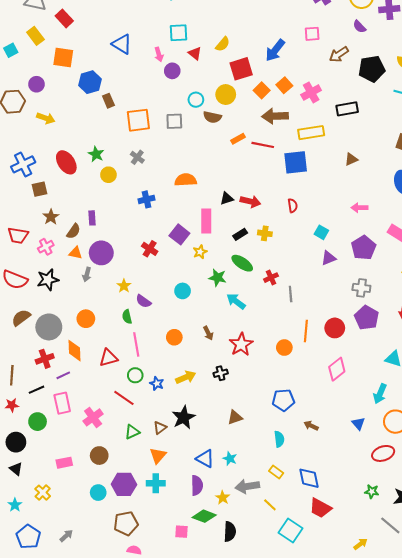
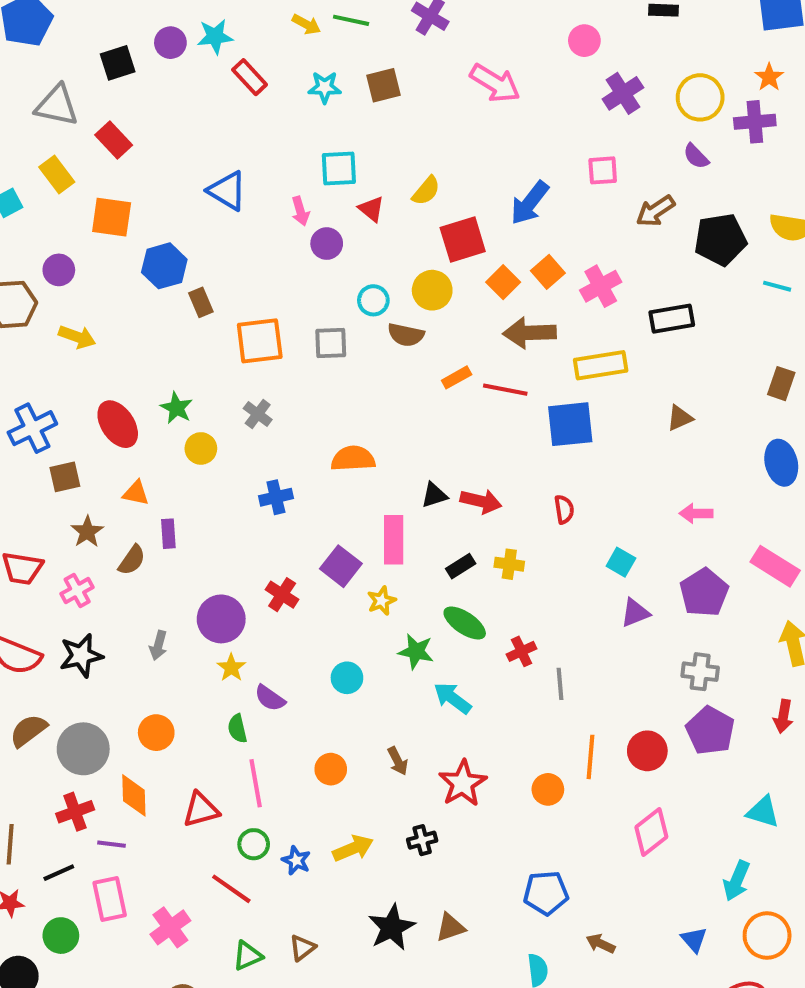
orange triangle: (76, 253) -> (136, 493), moved
purple circle: (101, 253) -> (221, 619), moved
purple line: (63, 375) -> (112, 844), turned 32
black star: (184, 417) -> (392, 927), moved

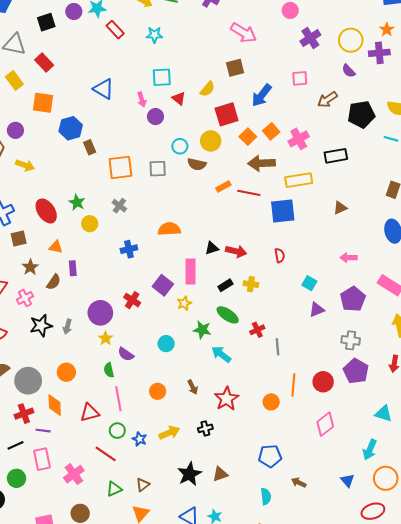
brown square: (384, 85) -> (235, 68), moved
black star: (81, 655) -> (41, 326), moved

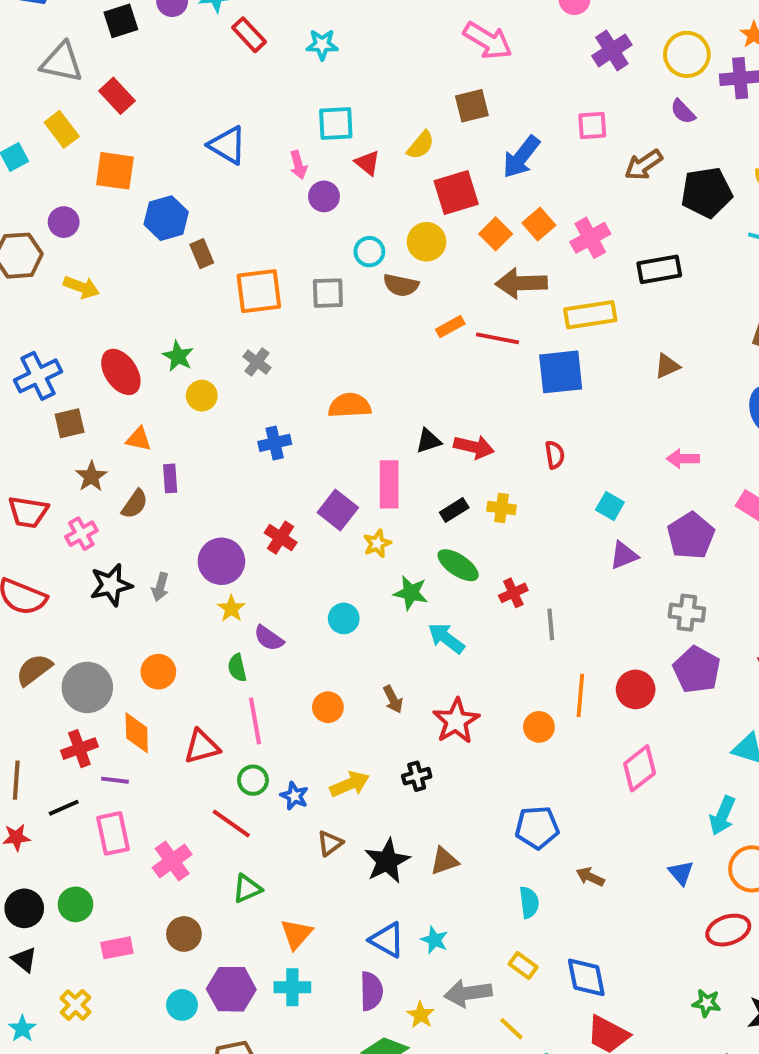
green circle: (16, 478) -> (76, 904), moved
brown triangle: (143, 485) -> (330, 843), moved

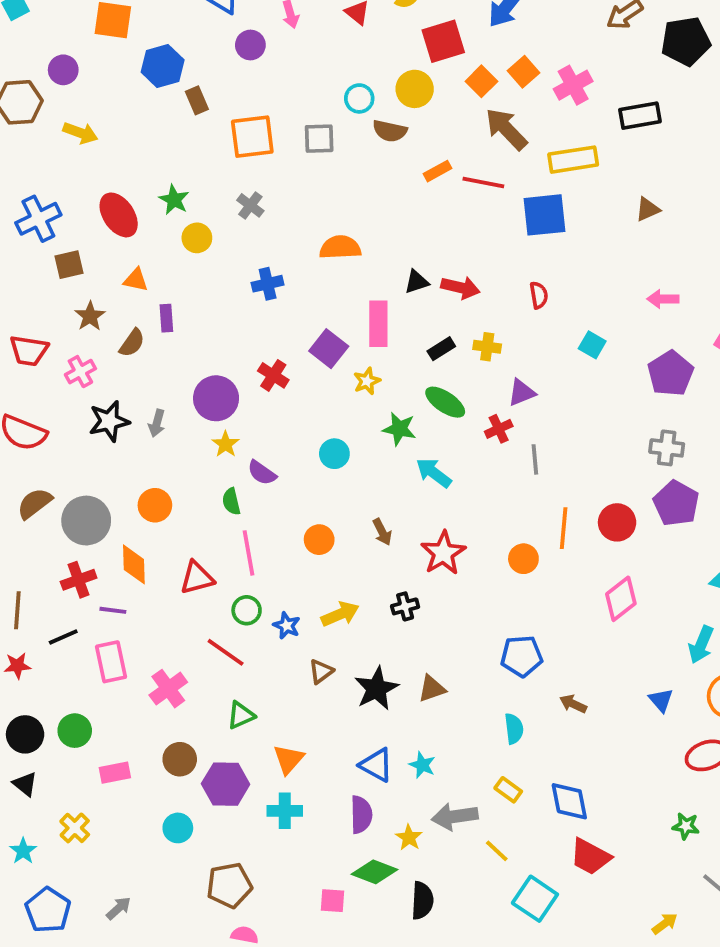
purple circle: (324, 196) -> (250, 45), moved
brown arrow: (521, 283) -> (506, 129), turned 48
purple triangle: (624, 555) -> (522, 393), moved
purple hexagon: (231, 989) -> (226, 784), moved

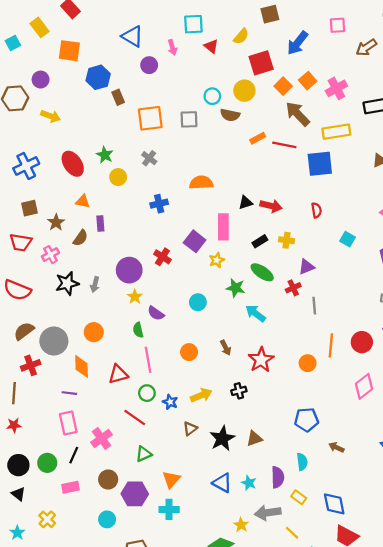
brown square: (69, 265) -> (29, 208), moved
red cross: (79, 580) -> (31, 365), moved
black line: (63, 637) -> (74, 455), moved, turned -42
purple semicircle: (361, 815) -> (278, 477), moved

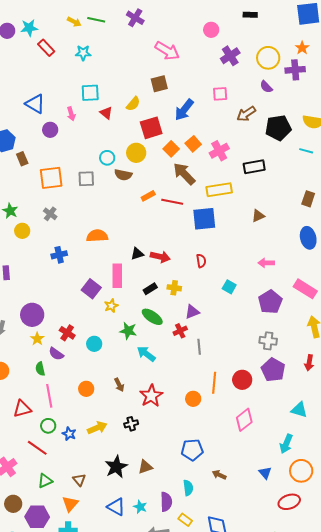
red cross: (162, 257) -> (67, 333), moved
brown triangle: (190, 429) -> (79, 480), moved, turned -32

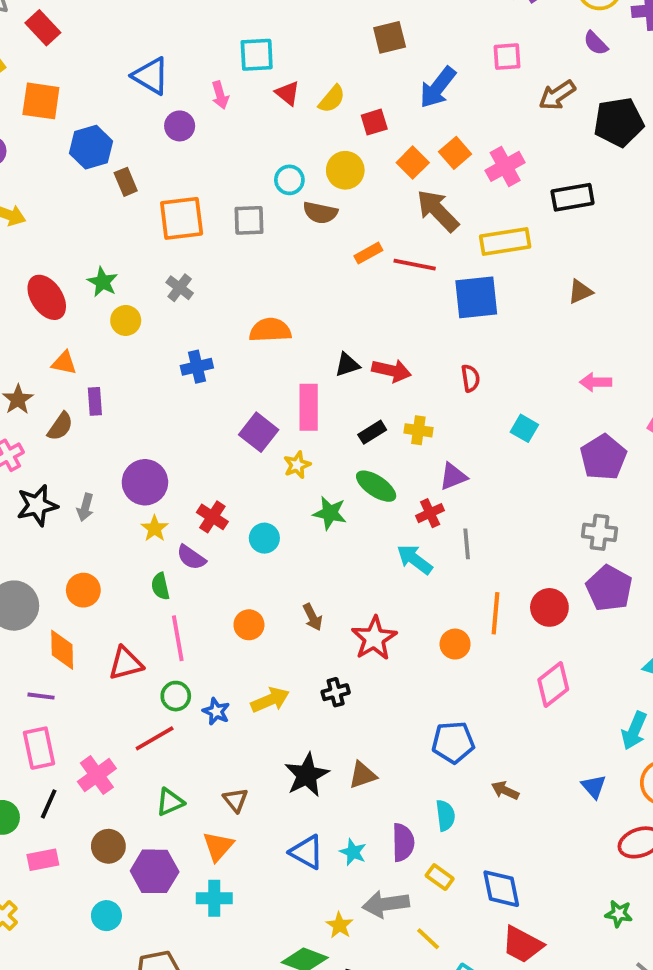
yellow semicircle: (133, 104) -> (332, 99), moved
red square: (151, 128) -> (374, 122), size x0.6
cyan arrow: (146, 354) -> (415, 559), moved
red line: (37, 448) -> (155, 738), turned -65

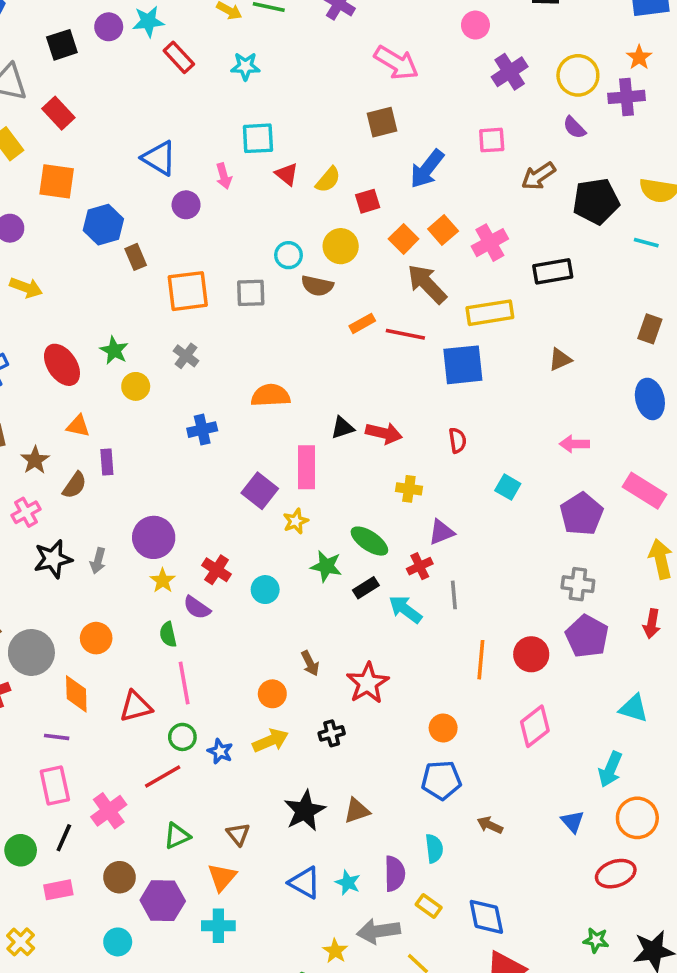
black rectangle: (372, 432) -> (366, 588), moved
orange circle: (249, 625) -> (272, 694), moved
orange circle: (455, 644) -> (443, 728), moved

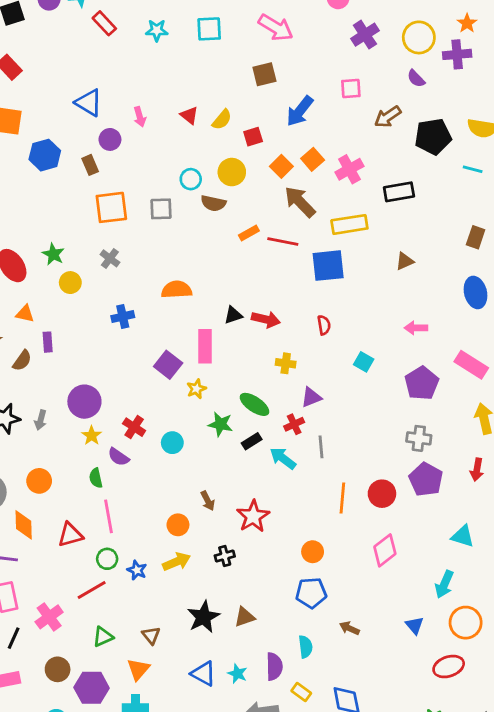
cyan square: (258, 138) -> (209, 29), moved
brown rectangle: (136, 257) -> (90, 165), moved

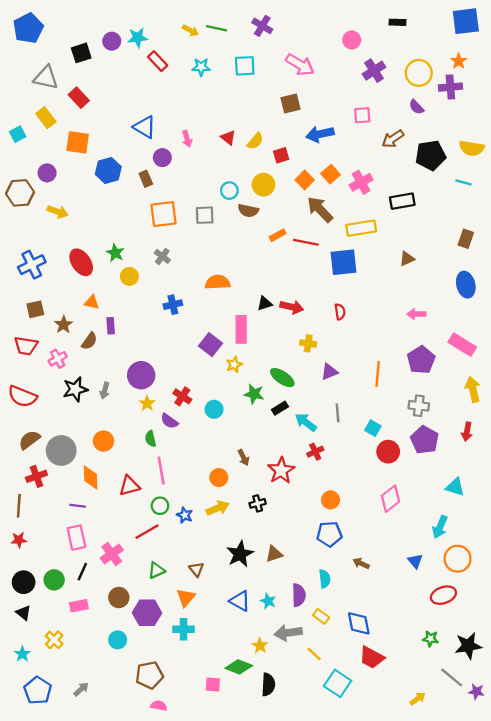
blue arrow: (300, 111) -> (320, 134), turned 40
cyan square: (364, 362) -> (373, 428), moved
red cross: (294, 424) -> (315, 452), moved
orange line: (342, 498) -> (378, 374), moved

